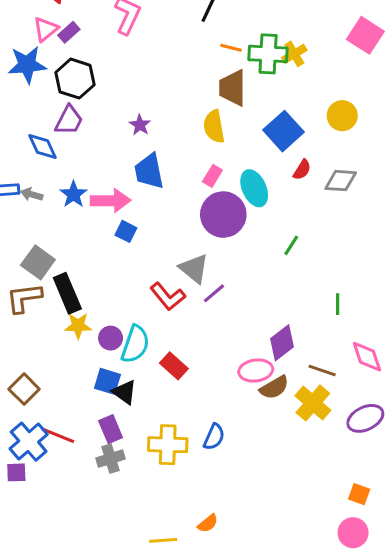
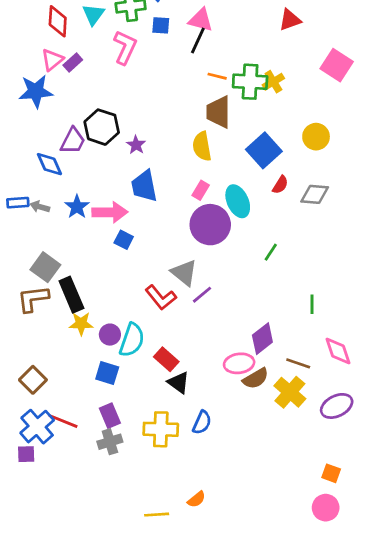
black hexagon: (75, 79) -> (102, 127), moved
black triangle: (124, 392) -> (179, 383), moved

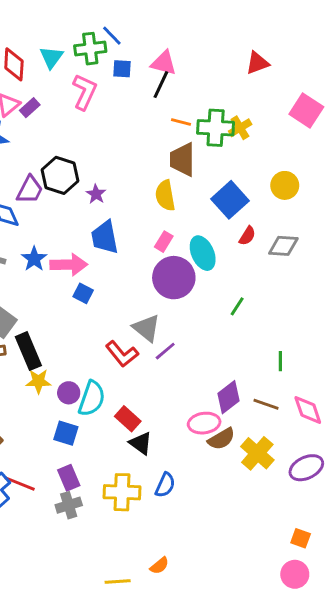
brown line: (298, 363) -> (266, 404), moved

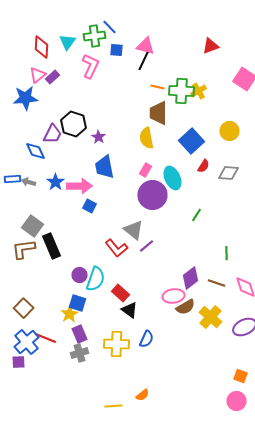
yellow star: (38, 381) -> (70, 314), moved, turned -30

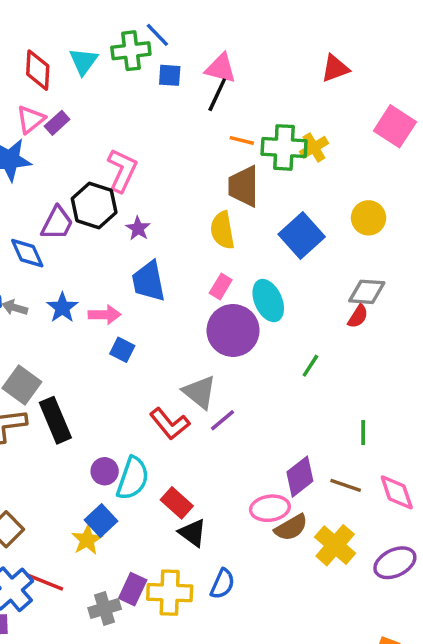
pink L-shape: (90, 66) -> (122, 170), moved
red semicircle: (204, 166) -> (358, 316), moved
pink arrow: (80, 186) -> (105, 315), size x0.7
blue square: (78, 303) -> (101, 521), turned 30
purple rectangle: (80, 334) -> (133, 589), moved, turned 48

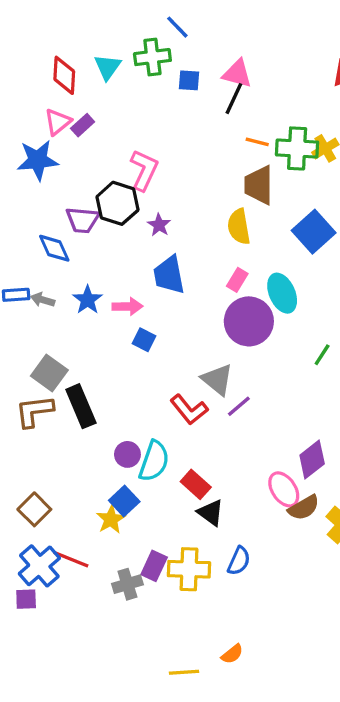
blue line: (157, 35) -> (177, 27), moved
purple trapezoid: (57, 223) -> (83, 220), turned 68
pink ellipse: (270, 508) -> (284, 489), turned 64

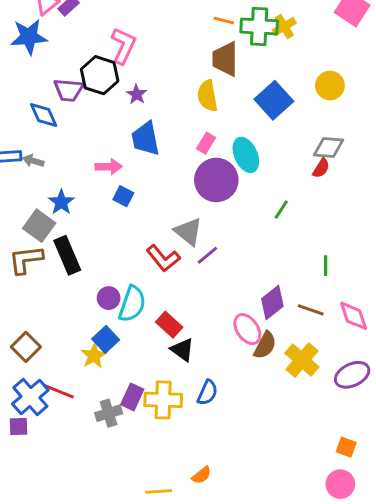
blue star: (88, 300) -> (61, 202), moved
brown semicircle: (304, 508) -> (265, 345), turned -32

